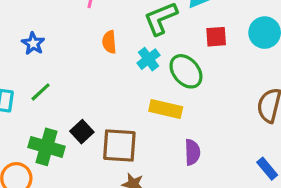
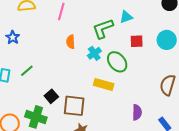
blue star: (33, 43) -> (13, 37), moved
green cross: (46, 147) -> (36, 117), moved
purple semicircle: (192, 152) -> (137, 112), moved

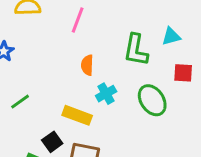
green L-shape: (103, 28) -> (136, 50), turned -65
cyan cross: (94, 53) -> (106, 94), moved
yellow rectangle: (104, 85) -> (77, 115), moved

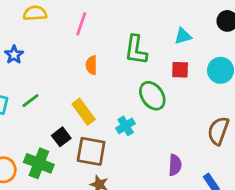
cyan triangle: (171, 36) -> (183, 36), moved
cyan cross: (106, 94) -> (126, 126), moved
yellow rectangle: (77, 115) -> (84, 112), turned 35

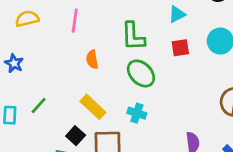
green ellipse: (152, 96) -> (141, 73), moved
cyan cross: (126, 126) -> (137, 113), turned -30

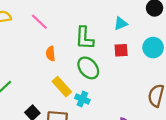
pink line: (75, 21) -> (39, 22), turned -60
yellow rectangle: (93, 107) -> (62, 87), moved

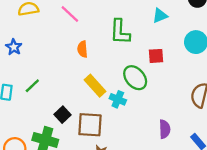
red square: (121, 50) -> (156, 56), moved
green ellipse: (88, 68) -> (135, 78), moved

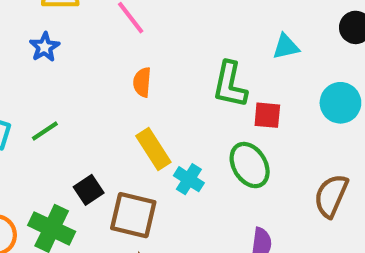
green L-shape: (120, 32) -> (230, 85), moved
blue star: (14, 47) -> (45, 47), moved
green ellipse: (135, 78) -> (250, 165), moved

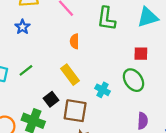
cyan triangle: (286, 47) -> (148, 17), size x1.5
green L-shape: (230, 85) -> (106, 19), moved
yellow rectangle: (153, 149) -> (70, 75), moved

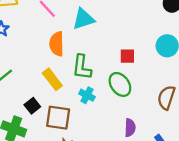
cyan triangle: (148, 17) -> (84, 19), moved
green L-shape: (106, 19) -> (82, 67), moved
orange semicircle: (75, 41) -> (57, 44), size x1.5

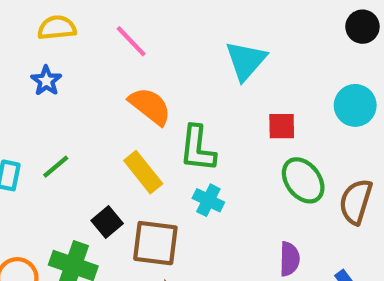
cyan triangle: (84, 19) -> (246, 61), moved, turned -30
orange semicircle: (57, 44) -> (150, 106), turned 130
green ellipse: (120, 84) -> (303, 180), moved

